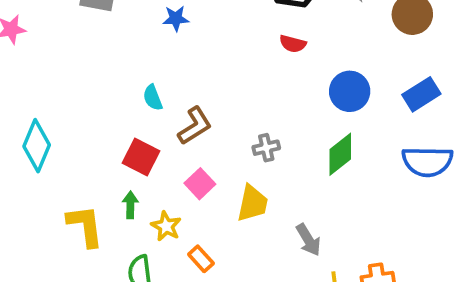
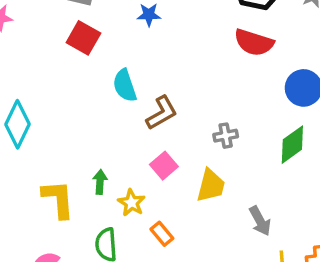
red semicircle: (293, 44) -> (254, 42), size x1.6
cyan semicircle: (153, 98) -> (125, 86), size x1.4
red square: (141, 157) -> (83, 38), moved

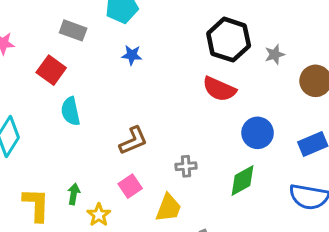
red square: (83, 38) -> (51, 70), moved
cyan semicircle: (125, 86) -> (70, 111), moved

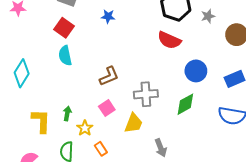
red square: (51, 70) -> (64, 28), moved
gray cross: (186, 166) -> (146, 94), size x1.6

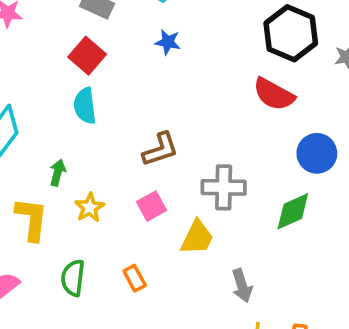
green arrow: (67, 113) -> (58, 173), moved
yellow star: (85, 128) -> (90, 208), moved

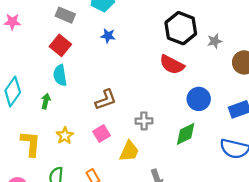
green arrow: (58, 173) -> (46, 101), moved
gray cross: (224, 187) -> (144, 121), size x0.7

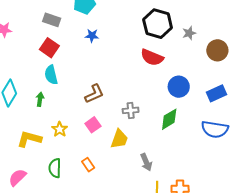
yellow L-shape: (31, 144) -> (29, 139), turned -75

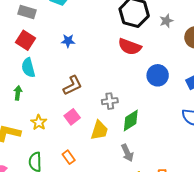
blue star: (92, 36) -> (68, 41), moved
green diamond: (169, 119) -> (131, 121), moved

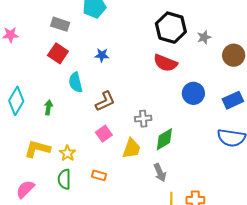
cyan semicircle: (28, 68) -> (76, 82), moved
yellow star: (39, 122) -> (67, 153), moved
orange rectangle: (69, 157) -> (99, 175), turned -40

